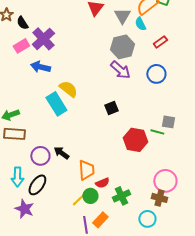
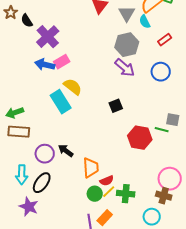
pink rectangle: (21, 46) -> (62, 62), moved
green cross: (121, 196) -> (126, 194), turned 30
yellow line: (78, 200) -> (109, 192), moved

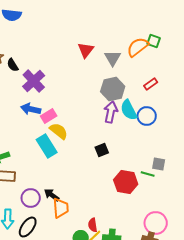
cyan semicircle: (145, 22) -> (129, 110), moved, size x1.5
pink rectangle: (62, 62) -> (49, 116), moved
purple arrow: (125, 68) -> (111, 112), turned -120
orange trapezoid: (91, 168) -> (61, 208), moved
red semicircle: (107, 181) -> (93, 225), turned 104

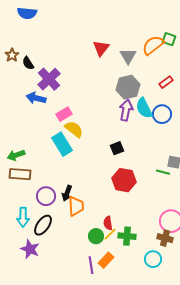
blue arrow: (31, 109) -> (36, 98), moved
red hexagon: (126, 182) -> (124, 180), moved
black arrow: (52, 195) -> (67, 193), turned -105

